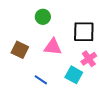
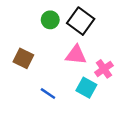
black square: (84, 32) -> (81, 21), moved, turned 35
pink triangle: (53, 47) -> (76, 55), moved

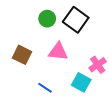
pink triangle: (76, 55) -> (58, 52), moved

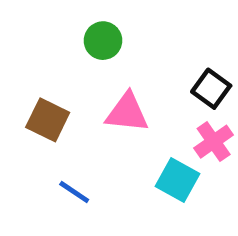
black square: (76, 20) -> (211, 89), moved, size x0.7
blue line: (45, 88) -> (74, 192), moved

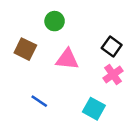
brown square: (48, 120) -> (25, 49), moved
cyan square: (178, 180) -> (94, 109), moved

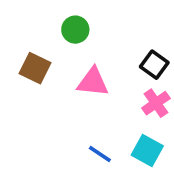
blue line: (39, 101) -> (100, 154), moved
cyan square: (94, 109) -> (147, 150), moved

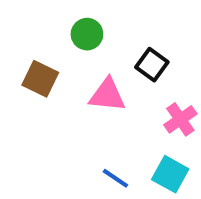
black square: (154, 65) -> (152, 65), moved

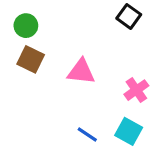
green circle: (87, 34) -> (26, 26), moved
black square: (152, 65) -> (129, 16), moved

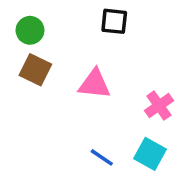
black square: (129, 16) -> (114, 21), moved, turned -30

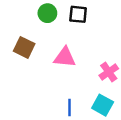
green circle: (30, 30) -> (47, 13), moved
blue line: (102, 157) -> (70, 108), turned 56

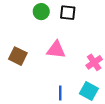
brown square: (24, 47) -> (18, 56), moved

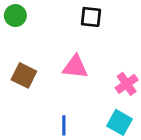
green circle: (41, 12) -> (15, 16), moved
blue line: (60, 93) -> (64, 125), moved

